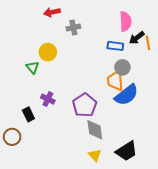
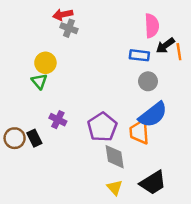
gray cross: (73, 28) -> (69, 28), moved, turned 32
yellow circle: (48, 52) -> (45, 63), moved
orange trapezoid: (115, 81) -> (139, 132), moved
brown circle: (12, 137) -> (15, 138), moved

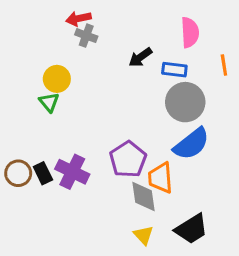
black arrow: (165, 45) -> (140, 57), moved
gray circle: (148, 81) -> (185, 102), size x1.6
purple cross: (58, 120) -> (72, 172), moved, size x1.5
orange trapezoid: (139, 132) -> (160, 178), moved

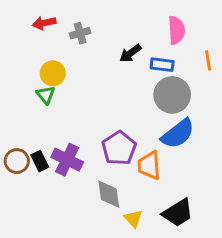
red arrow: (79, 19) -> (44, 23), moved
gray cross: (86, 36) -> (80, 33), turned -36
gray diamond: (143, 196) -> (109, 194), moved

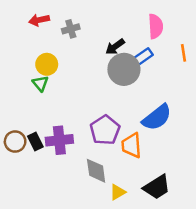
blue rectangle: (162, 65) -> (143, 57), turned -42
gray circle: (172, 95) -> (124, 69), moved
purple cross: (67, 160) -> (59, 140), turned -32
yellow triangle: (133, 219) -> (118, 192), turned 42

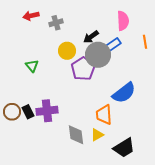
yellow circle: (47, 64) -> (67, 51), moved
purple pentagon: (105, 130) -> (83, 69), moved
yellow triangle: (118, 192) -> (97, 135), moved

